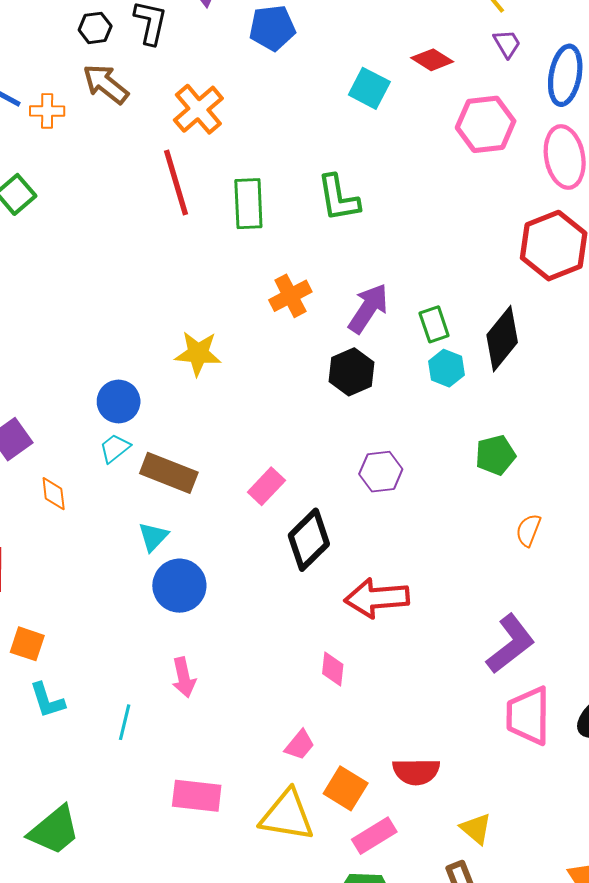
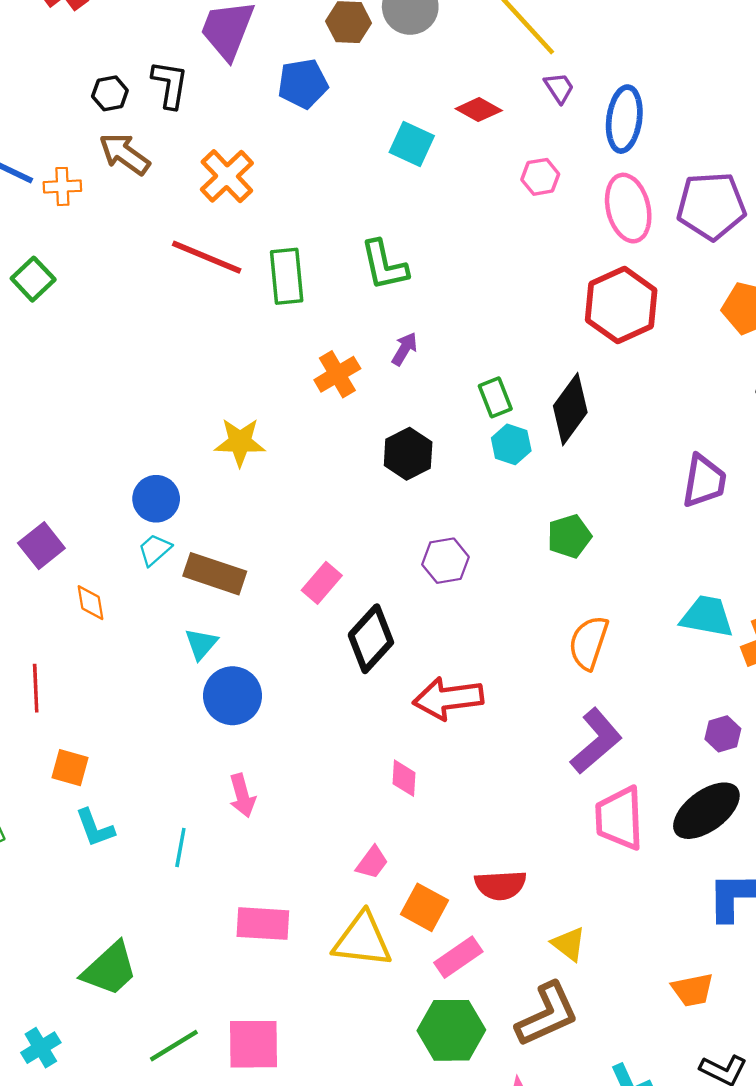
pink hexagon: (486, 124) -> (540, 177), size x0.6
red line: (176, 182) -> (207, 257), turned -48
purple arrow: (368, 308) -> (405, 349), moved, size x0.6
orange semicircle: (528, 530) -> (589, 643), moved, size x1.5

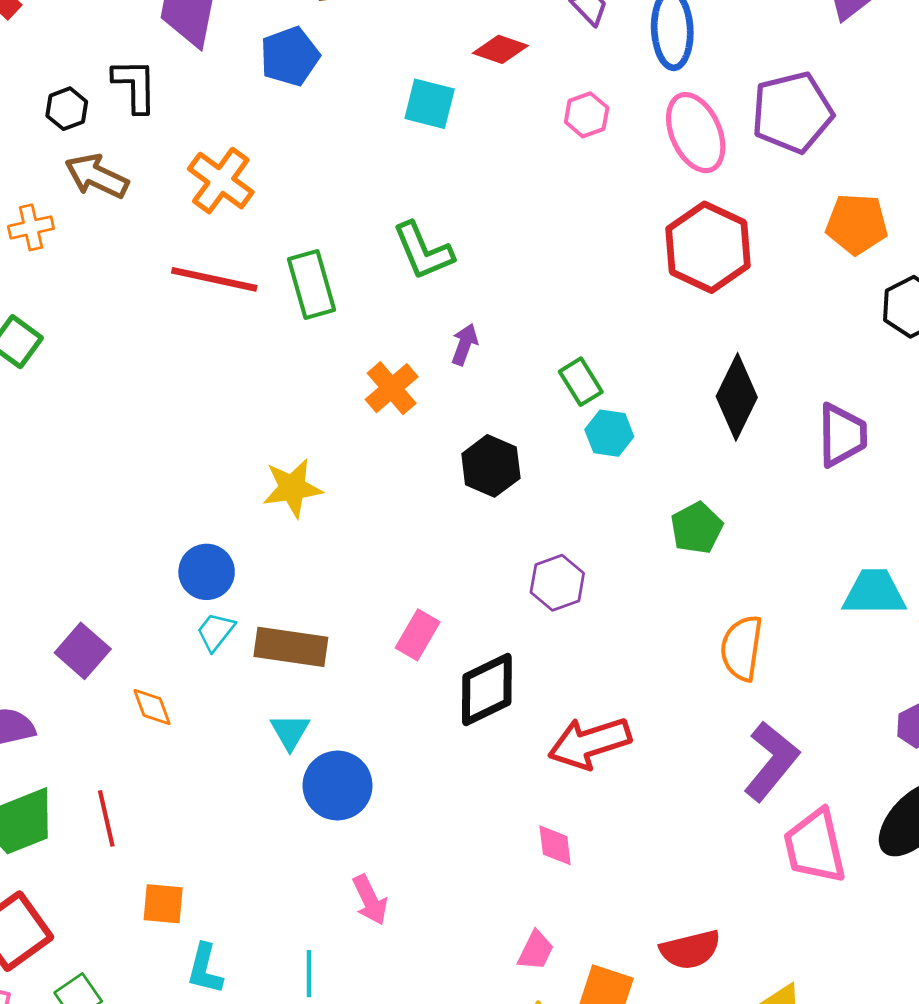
black diamond: (570, 409) -> (737, 397), moved
black diamond: (371, 639) -> (487, 690), turned 32
cyan L-shape: (95, 828) -> (205, 969), turned 45

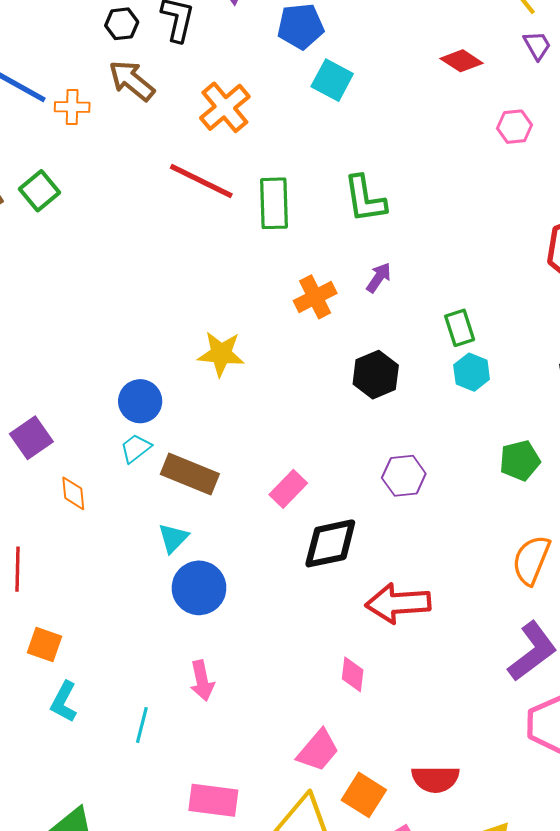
cyan square: (430, 104) -> (332, 80), moved
pink trapezoid: (536, 951) -> (318, 750), size x1.4

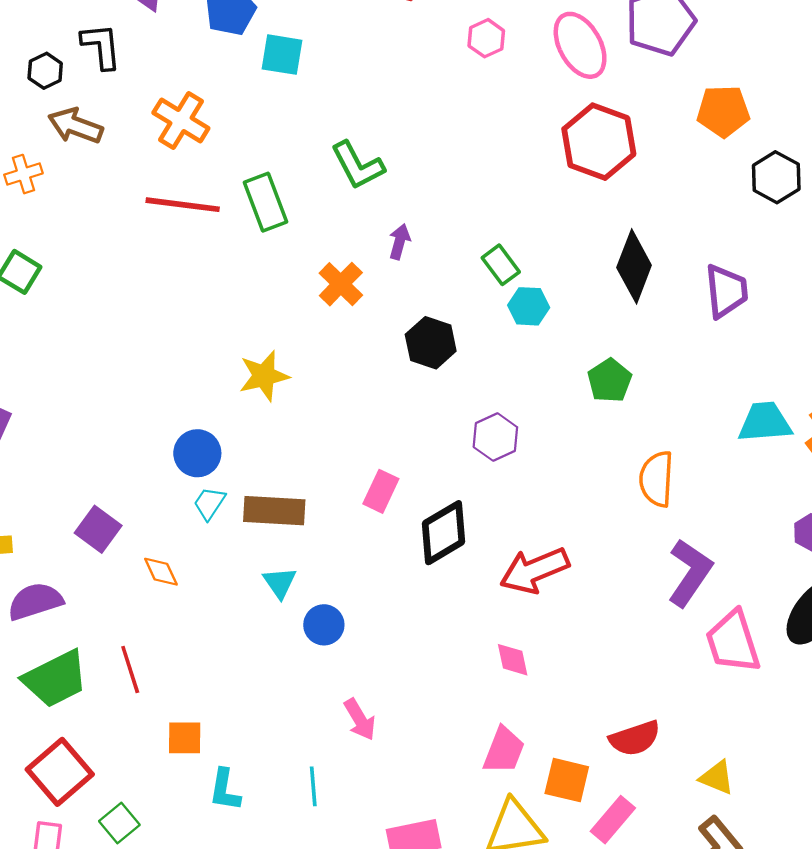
blue circle: (199, 588) -> (324, 625), size x0.7

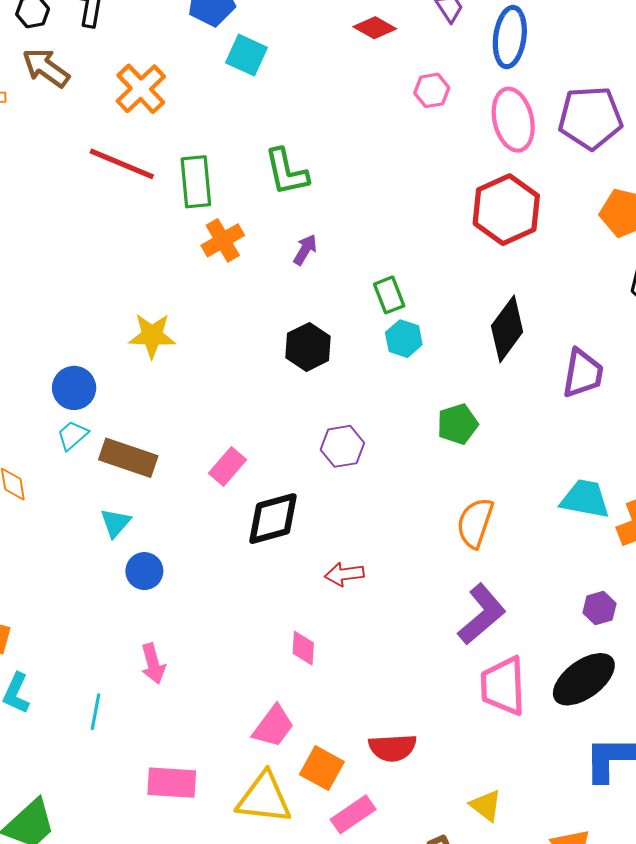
orange cross: (341, 284) -> (223, 240), moved
red arrow: (534, 570) -> (344, 574), size x0.6
yellow triangle: (717, 778) -> (486, 806), moved

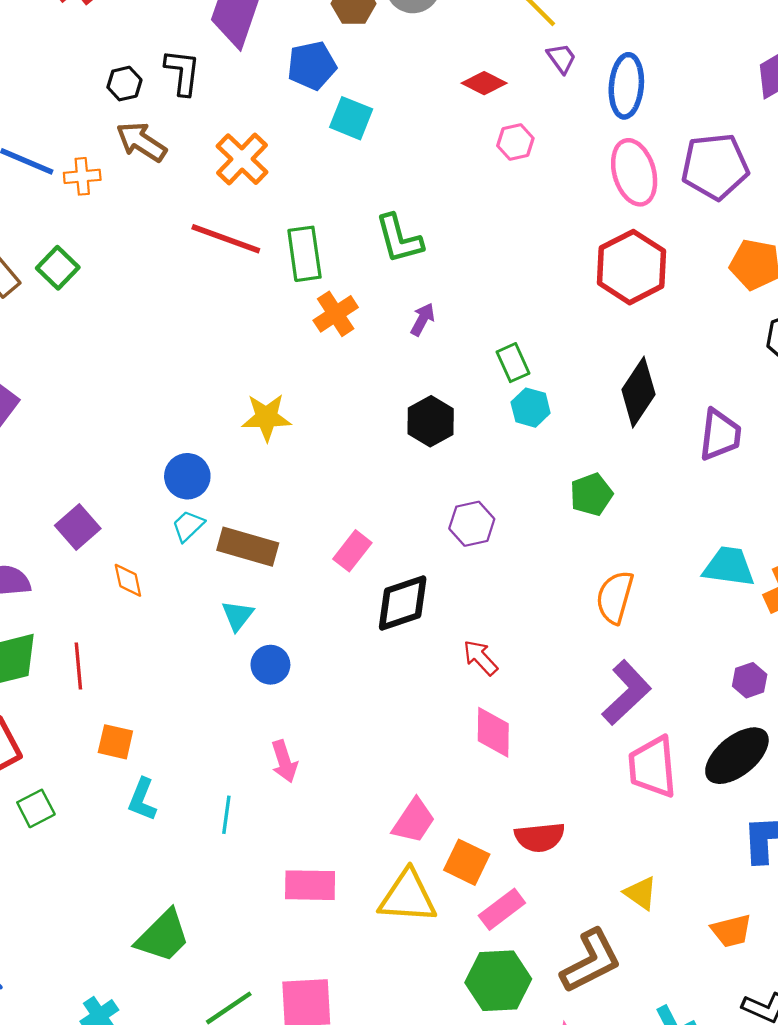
pink hexagon: (432, 90) -> (515, 142), moved
red arrow: (344, 574) -> (480, 658), turned 57
pink diamond: (303, 648) -> (493, 732), moved, size x1.4

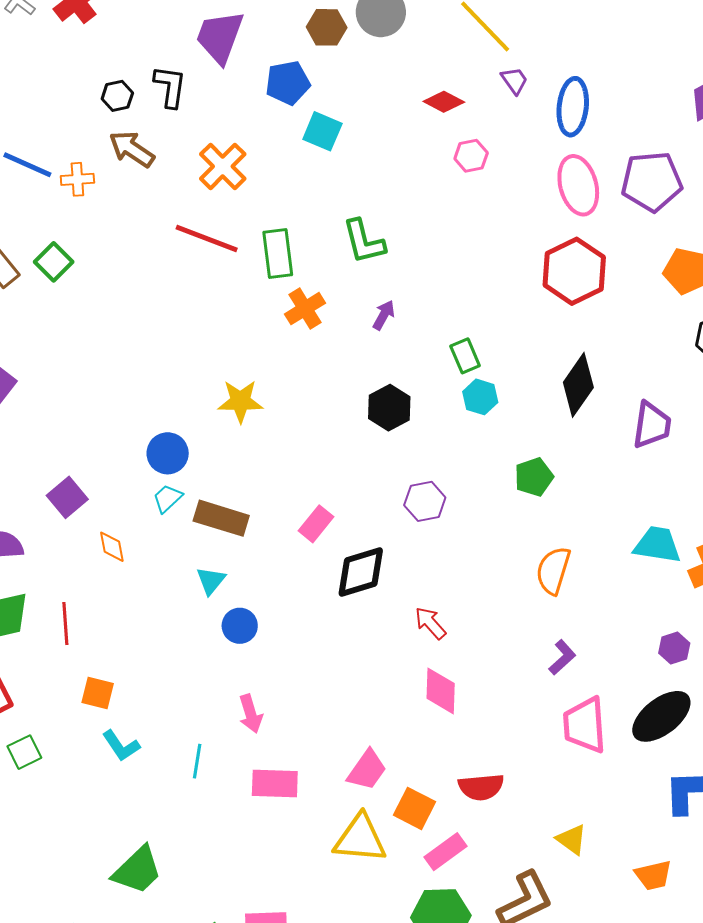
purple L-shape: (626, 693) -> (562, 657), size x0.6
cyan L-shape: (142, 799) -> (121, 746), turned -57
pink rectangle: (310, 885) -> (275, 784), moved

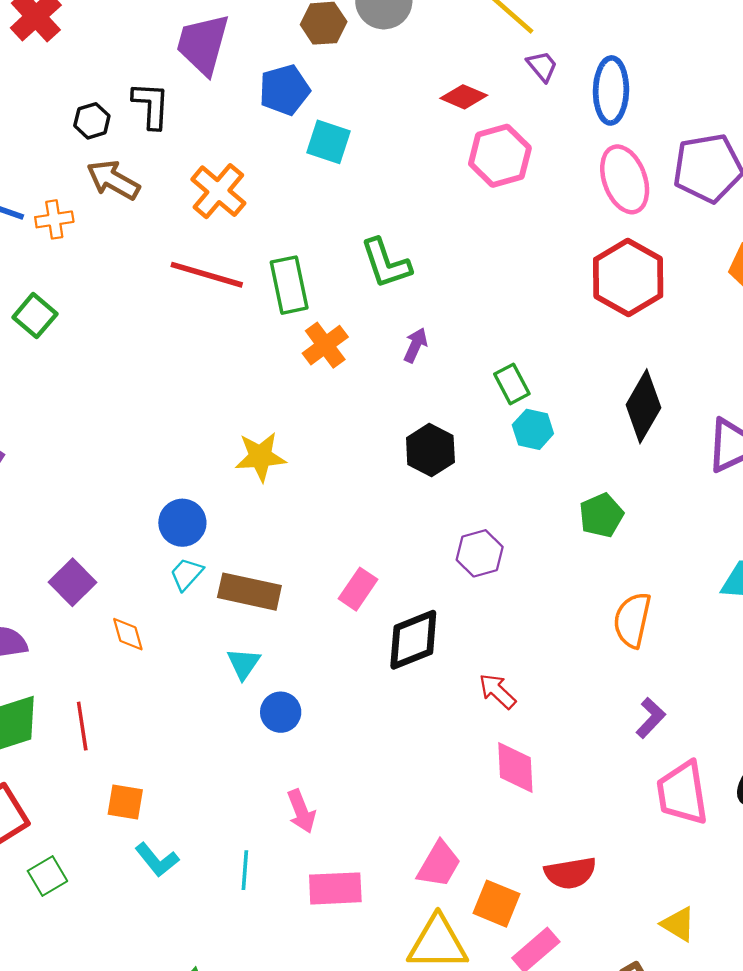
pink hexagon: (471, 156) -> (500, 156), size x1.6

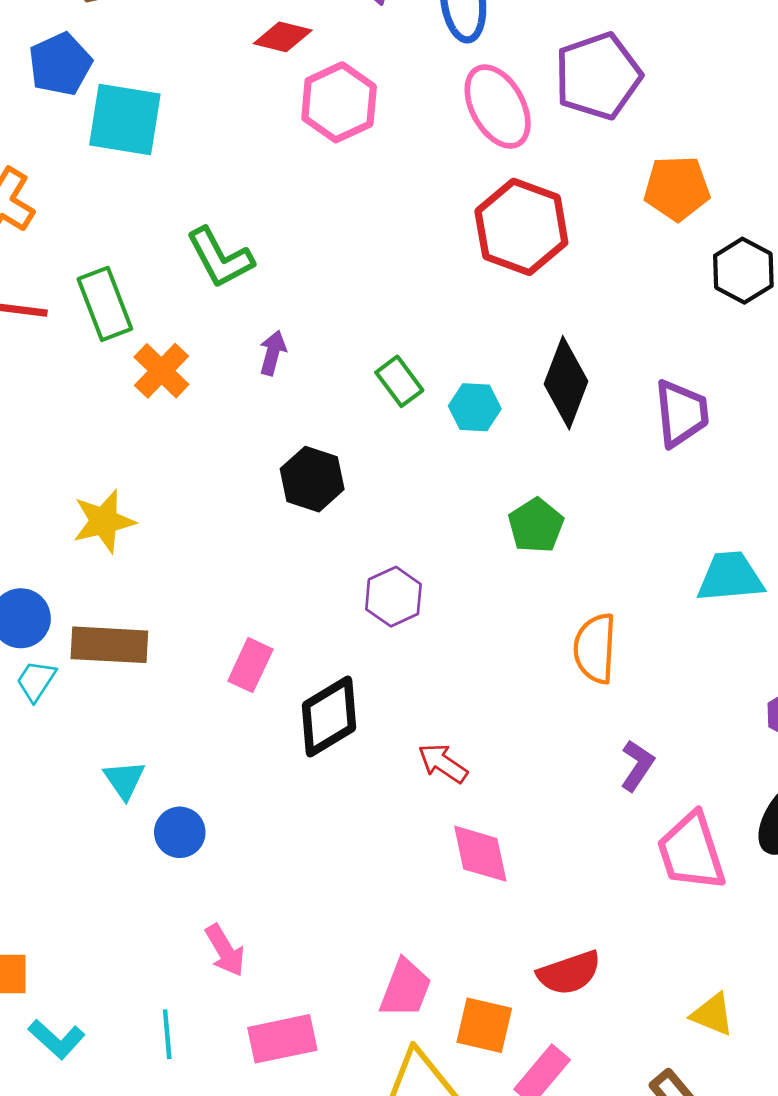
cyan square: (328, 142) -> (125, 119), size x1.4
cyan hexagon: (533, 429) -> (475, 407), moved
brown rectangle: (249, 592) -> (109, 645), moved

